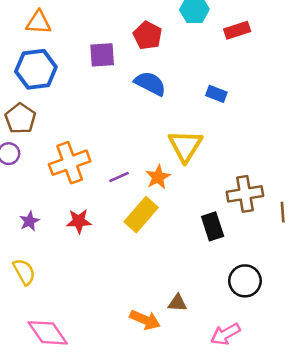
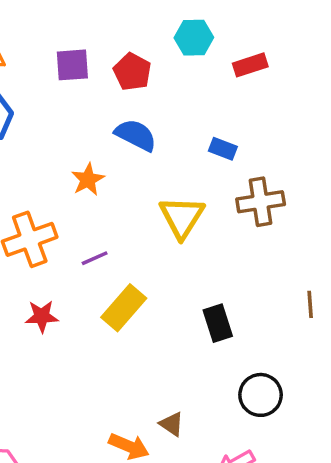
purple square: (102, 55) -> (72, 65), moved
orange star: (158, 177) -> (88, 180), moved
brown cross: (245, 194) -> (261, 202), moved
brown triangle: (177, 303) -> (172, 424), turned 30

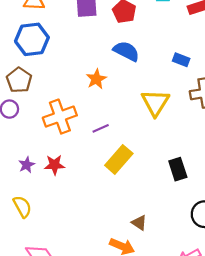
red star: (42, 316) -> (54, 165), moved
brown triangle: (172, 424) -> (139, 223), moved

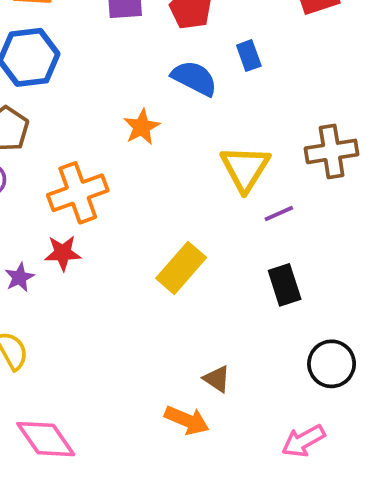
blue rectangle: (181, 60) -> (249, 56), moved, turned 49
purple line: (101, 128) -> (279, 213), moved
red star: (54, 165) -> (63, 253), moved

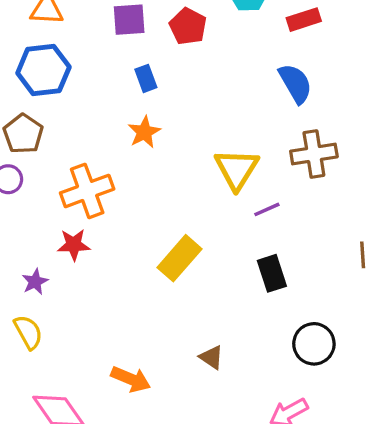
blue rectangle: (249, 56) -> (146, 78), moved
blue semicircle: (194, 78) -> (295, 83), moved, turned 33
purple star: (19, 277) -> (35, 282), moved
orange arrow: (187, 420) -> (131, 379), moved

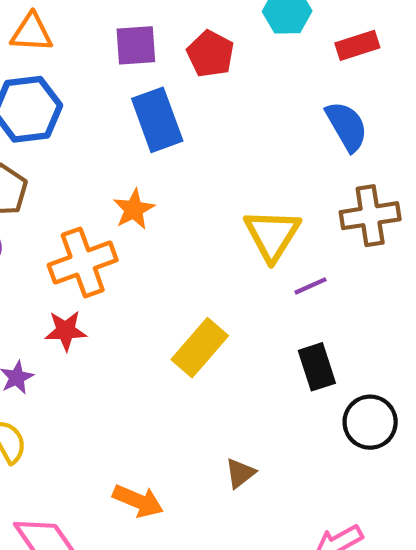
blue rectangle: (146, 78) -> (157, 120), size x1.8
orange star: (144, 132) -> (134, 209), moved
black circle: (314, 344) -> (370, 422), moved
brown triangle: (211, 357) -> (240, 473), turned 48

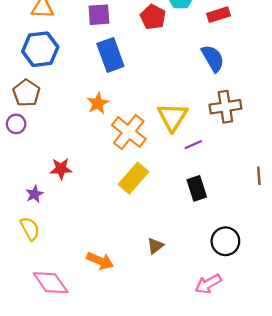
red pentagon: (210, 54) -> (153, 17), moved
orange cross: (83, 262) -> (129, 132), moved, turned -32
black circle: (370, 422) -> (225, 241), moved

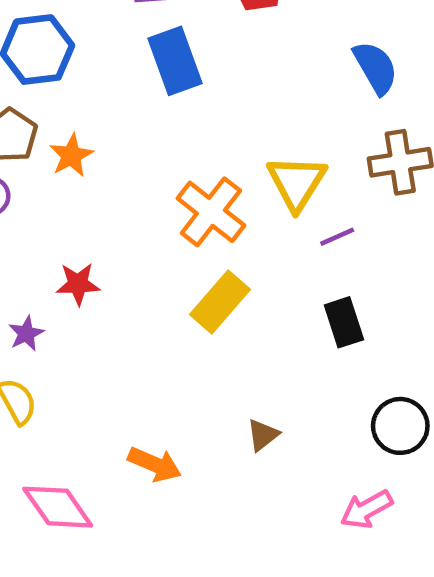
orange star: (98, 103) -> (71, 156), moved

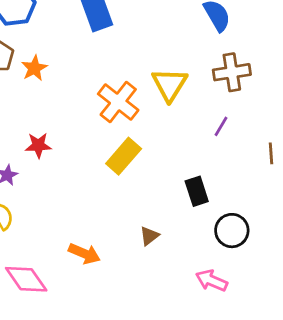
purple line: (337, 237) -> (221, 126), moved, turned -35
black rectangle: (344, 322) -> (197, 191), moved
pink arrow: (366, 509) -> (212, 281), turned 52

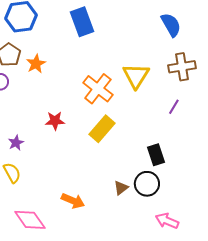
red star: (38, 145) -> (55, 121), moved
black circle: (232, 231) -> (147, 184), moved

